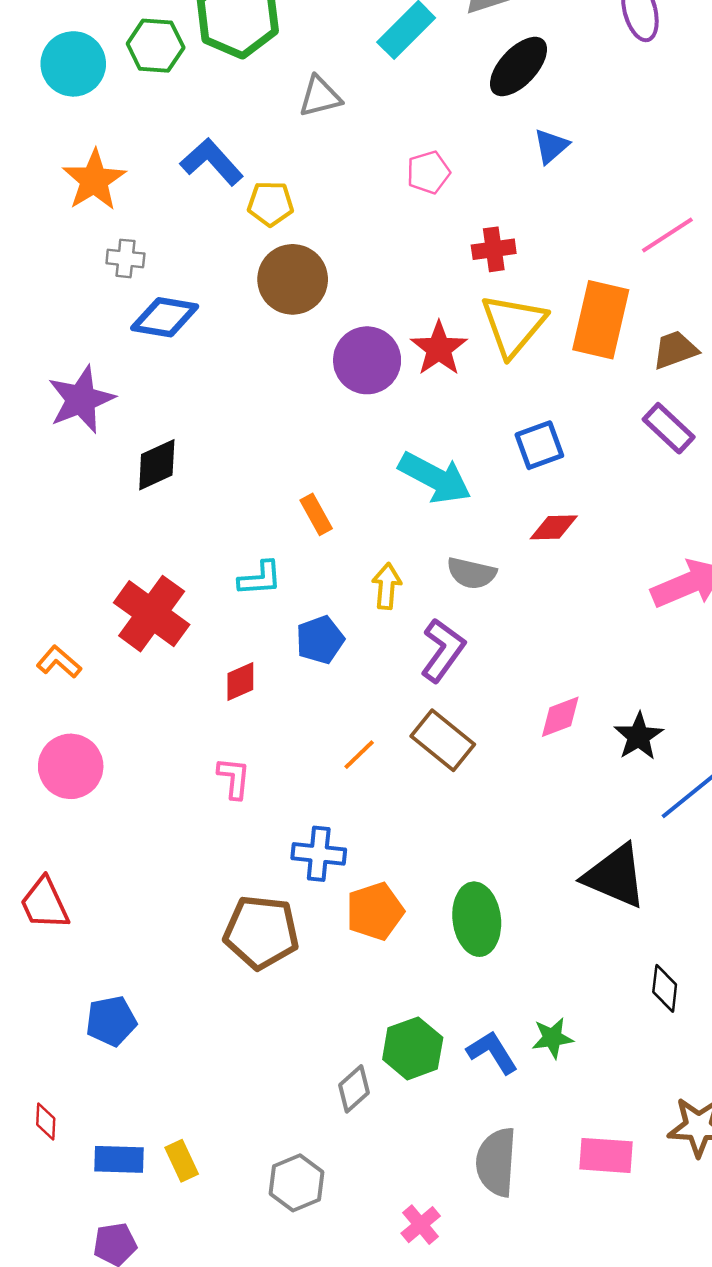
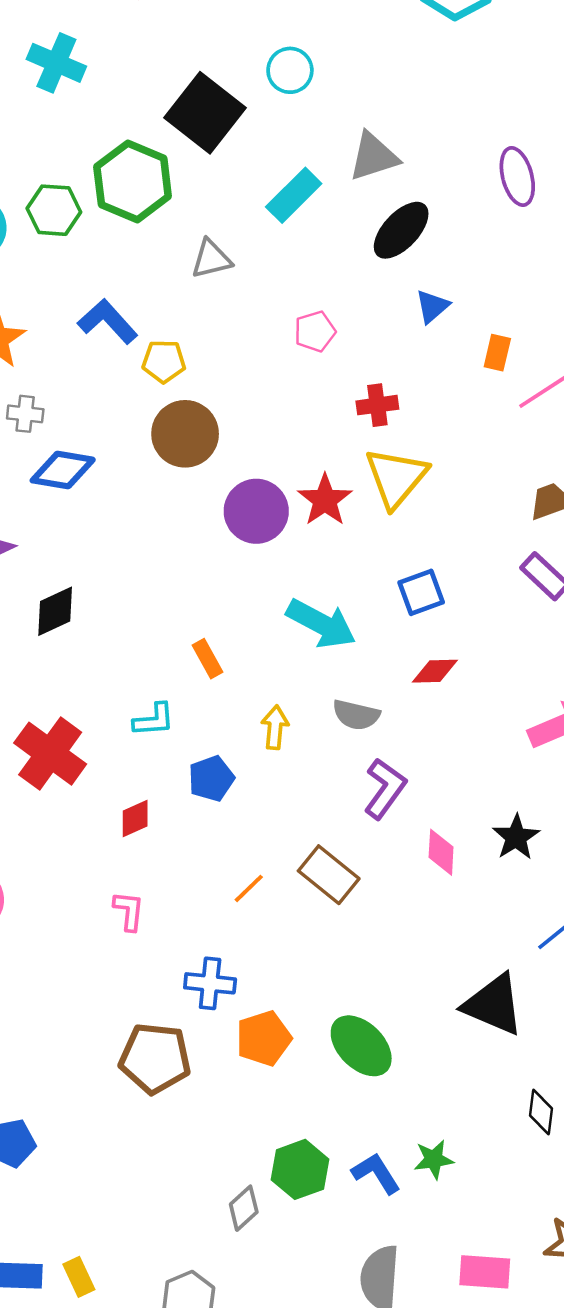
orange rectangle: (601, 320) -> (497, 353), moved, size x0.5
purple L-shape: (443, 650) -> (385, 789), moved
pink diamond: (560, 717) -> (441, 852), turned -66
black star: (639, 736) -> (516, 837), moved
green ellipse: (477, 919) -> (361, 1046), turned -38

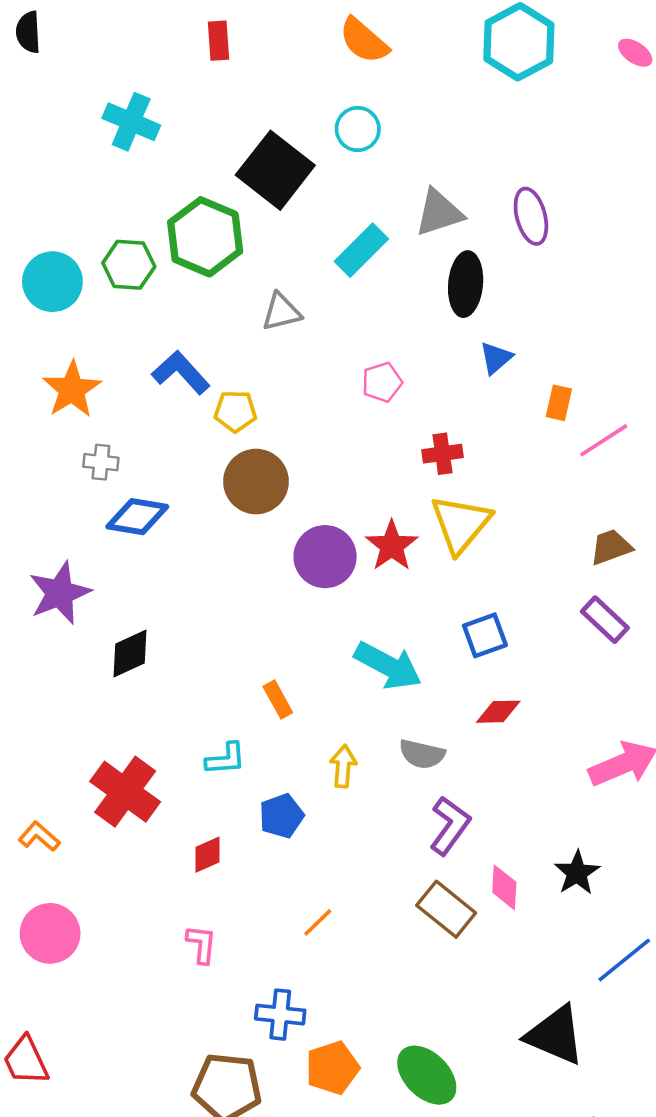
purple ellipse: (517, 177) -> (531, 216), moved
black ellipse: (401, 230) -> (466, 284), turned -38
brown rectangle: (329, 875) -> (446, 909), moved

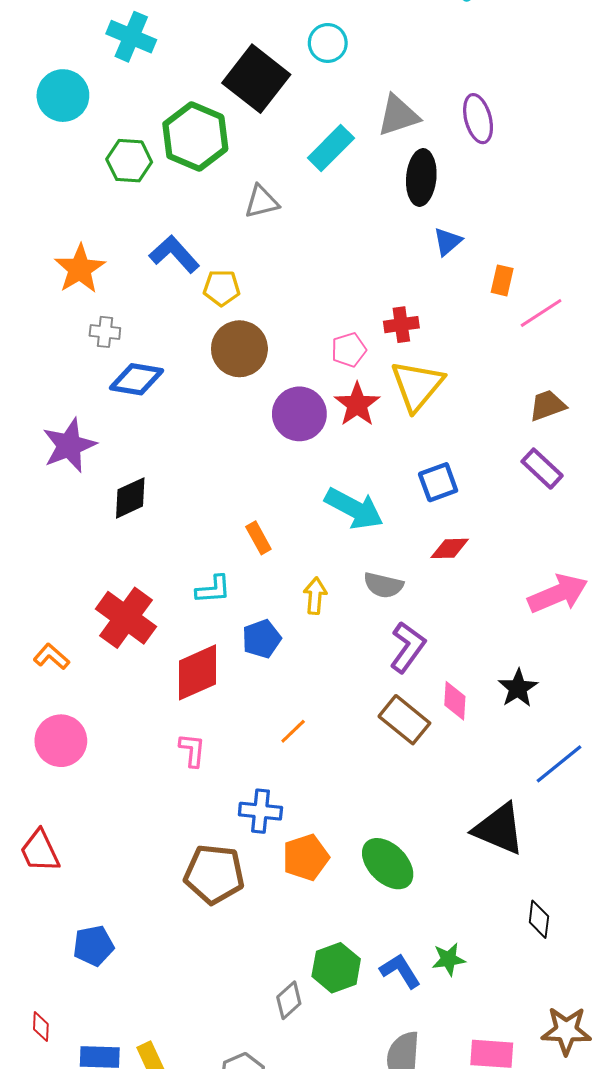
cyan circle: (52, 282) -> (63, 96), moved
pink pentagon: (382, 382) -> (349, 350), moved
red diamond: (208, 855) -> (197, 672), size x1.8

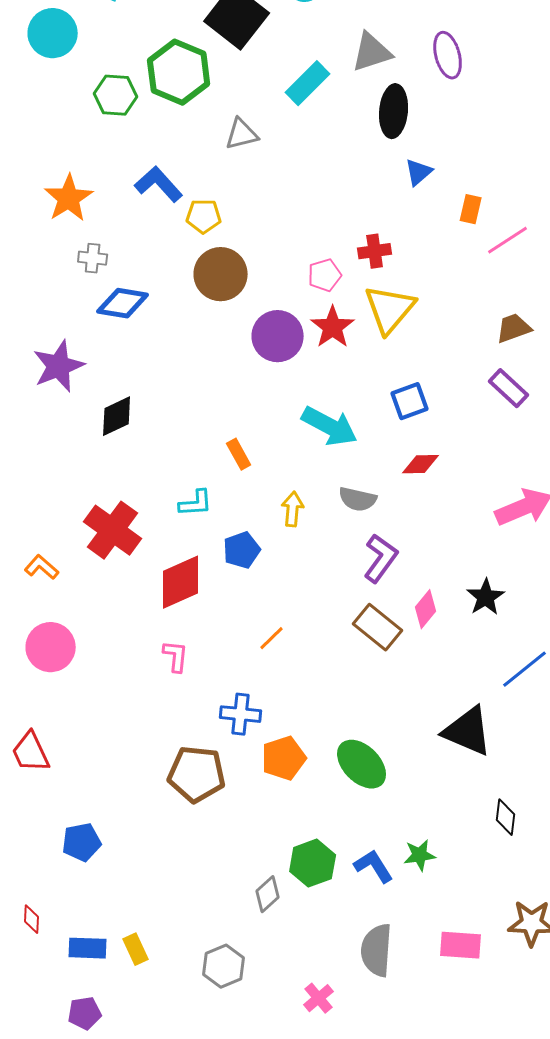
pink diamond: (455, 701) -> (426, 609), turned 36

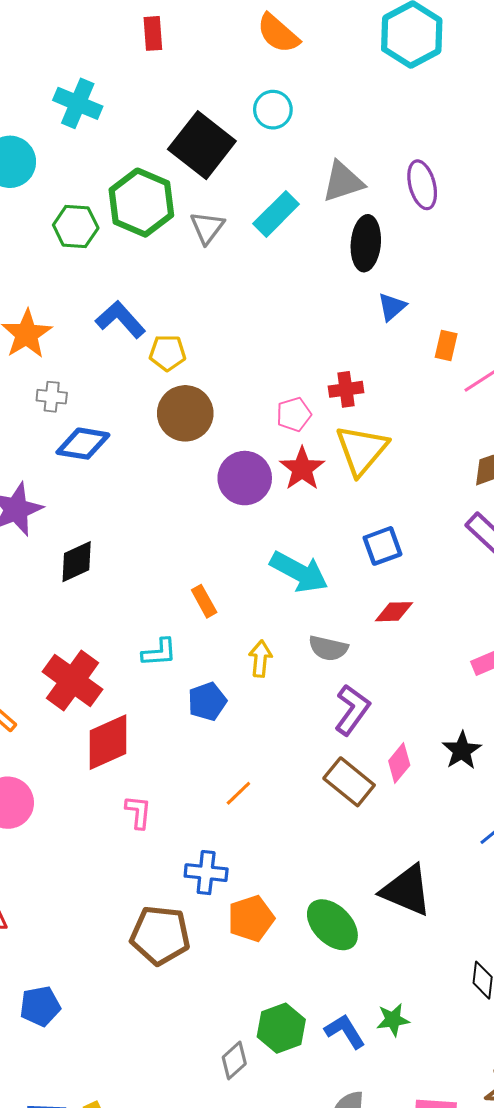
gray triangle: (242, 134) -> (207, 228), moved, turned -39
red diamond: (181, 582) -> (108, 742), moved
black triangle: (468, 731) -> (406, 890), moved

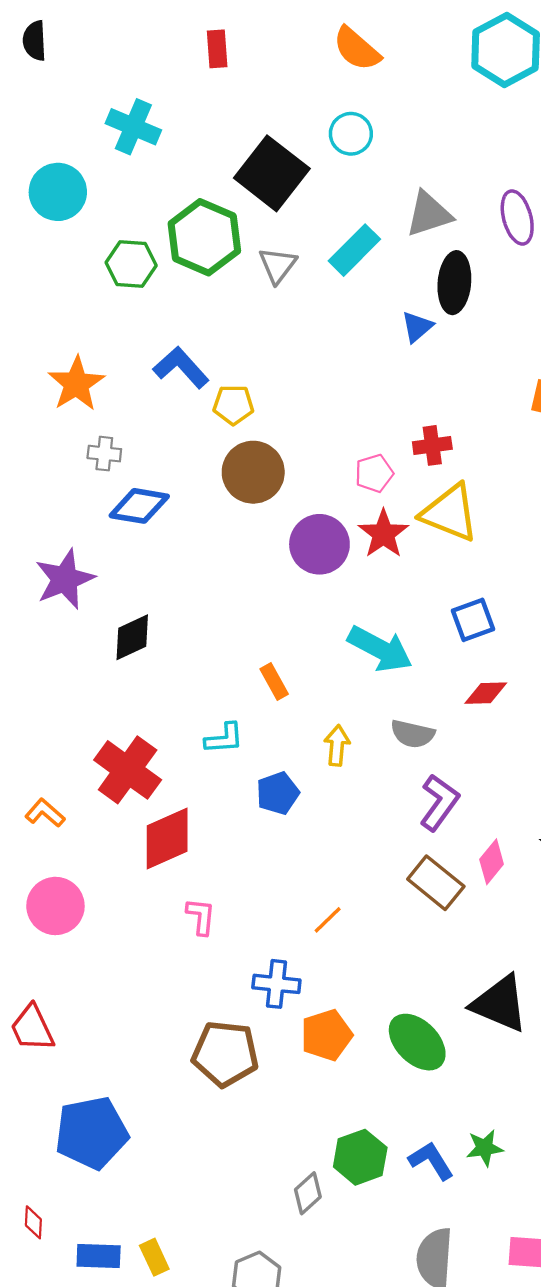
blue triangle: (392, 307) -> (417, 327), moved
yellow triangle: (362, 450) -> (450, 513), turned -48
orange line: (238, 793) -> (328, 920), moved
blue pentagon: (40, 1006) -> (92, 1133), size x1.6

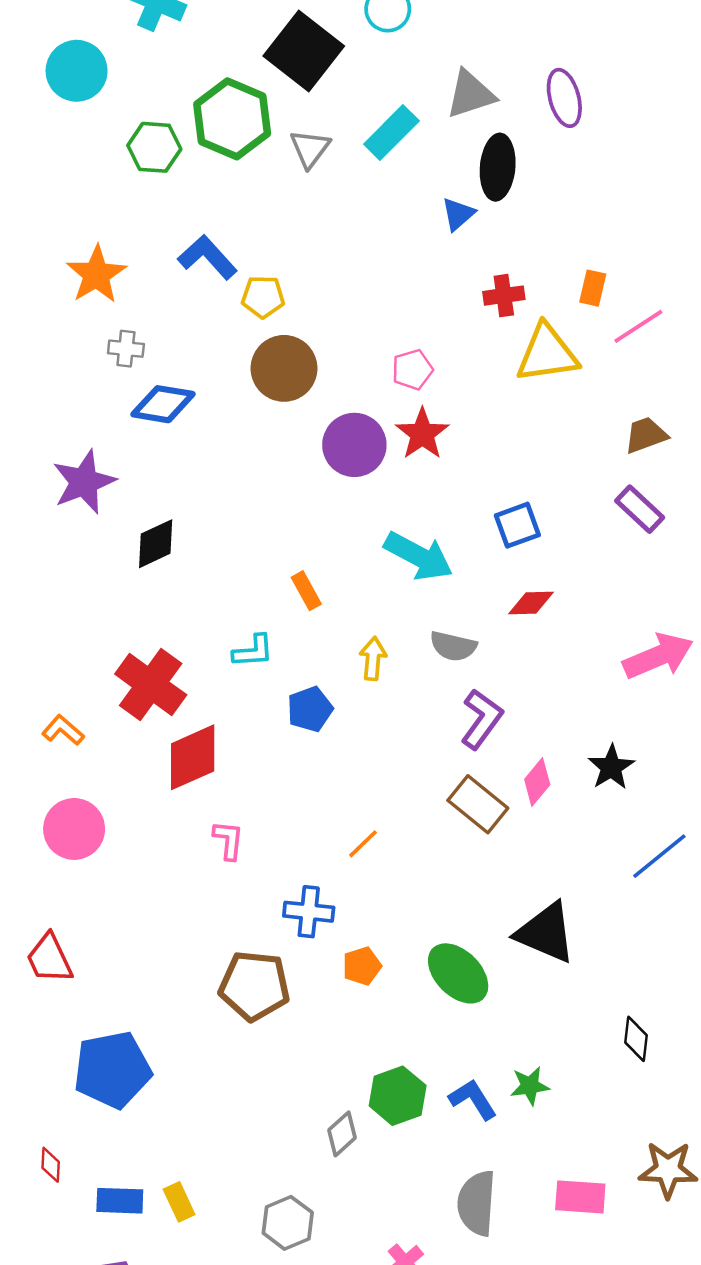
red cross: (432, 445) -> (504, 296), moved
yellow triangle: (450, 513) -> (547, 354), moved, turned -30
orange pentagon: (326, 1035) -> (362, 966), size x0.7

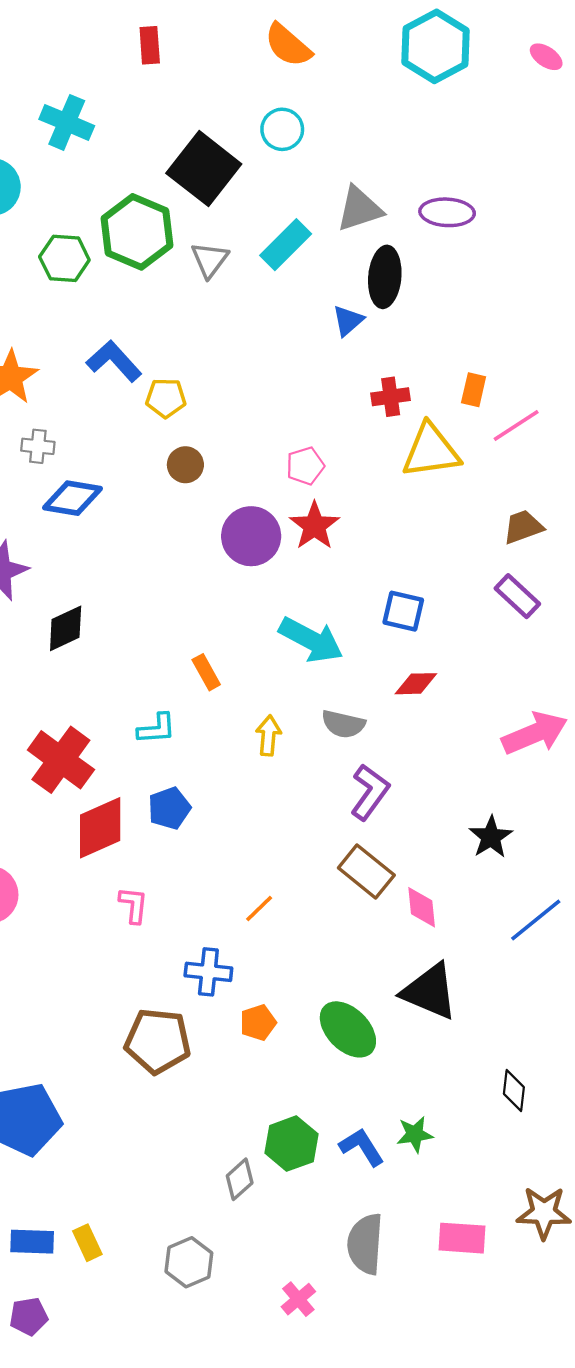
purple ellipse: (564, 98) -> (447, 212), turned -72
brown circle: (284, 368) -> (185, 465), size x0.6
blue square: (517, 525) -> (403, 611), turned 33
blue pentagon: (310, 709) -> (169, 808), moved
pink diamond: (537, 782) -> (422, 907), moved, turned -45

